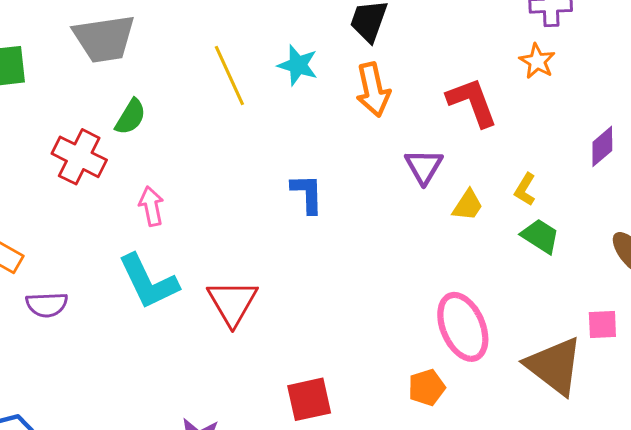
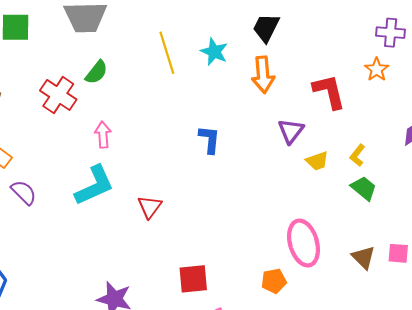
yellow trapezoid: (468, 205) -> (317, 161), turned 30
cyan L-shape: (148, 282) -> (94, 185), turned -96
red triangle: (232, 303) -> (150, 207), size x0.7
purple semicircle: (47, 305) -> (24, 192), turned -140
brown triangle: (554, 366) -> (363, 257), moved, size x0.6

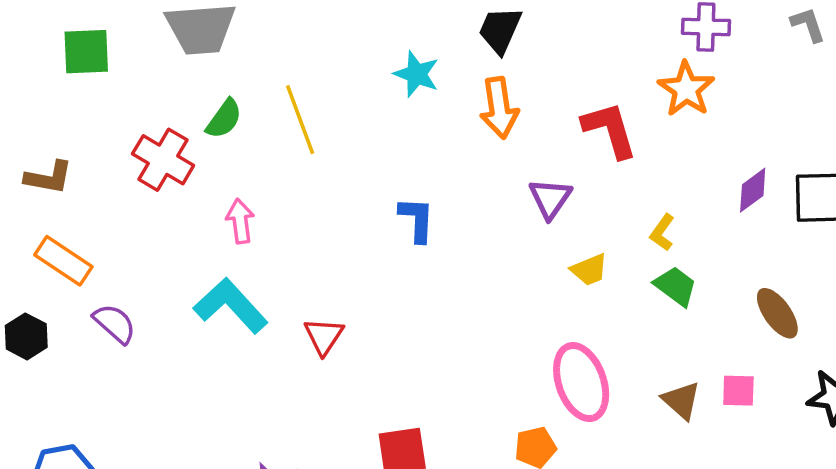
yellow line: (167, 53) -> (300, 120), moved
orange star: (377, 69) -> (686, 89), size x1.4
yellow trapezoid: (317, 161) -> (589, 270), moved
cyan L-shape: (94, 185) -> (231, 306), turned -105

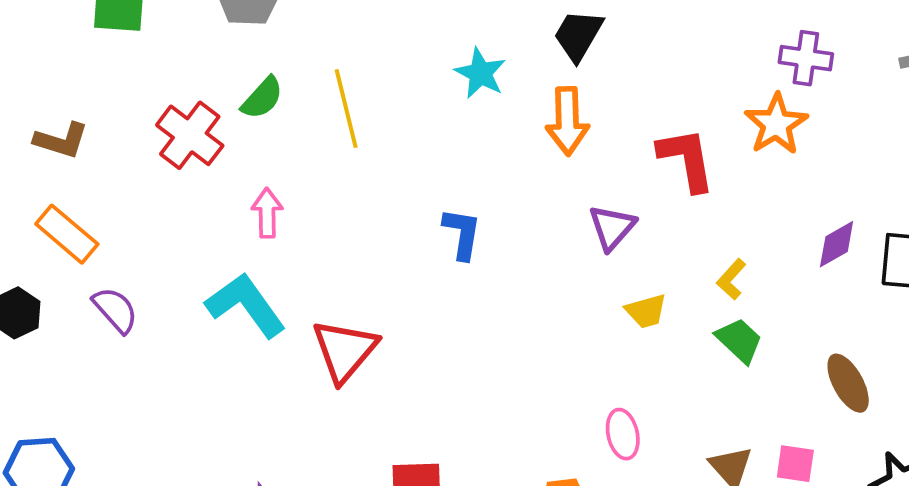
red triangle: (324, 336) -> (345, 351), size x1.5
pink ellipse: (581, 382) -> (623, 434), size x0.6

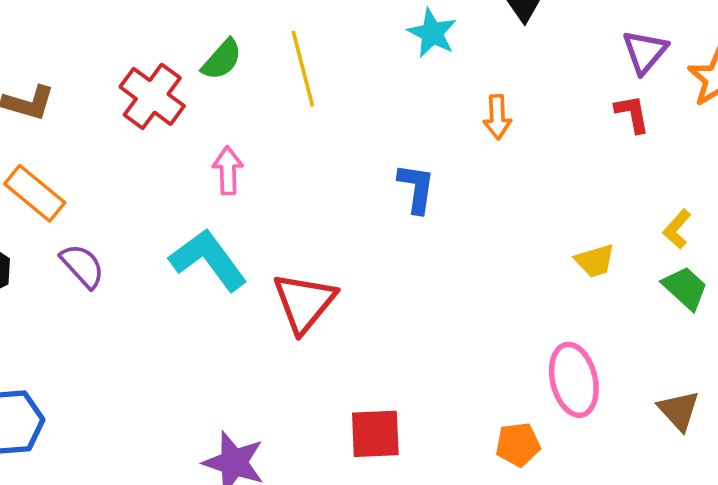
orange arrow: (567, 121) -> (497, 117), moved, size x0.7
red L-shape: (687, 159) -> (632, 114), size x0.6
purple triangle: (612, 227) -> (645, 52), moved
pink ellipse: (623, 434) -> (574, 380), size x1.5

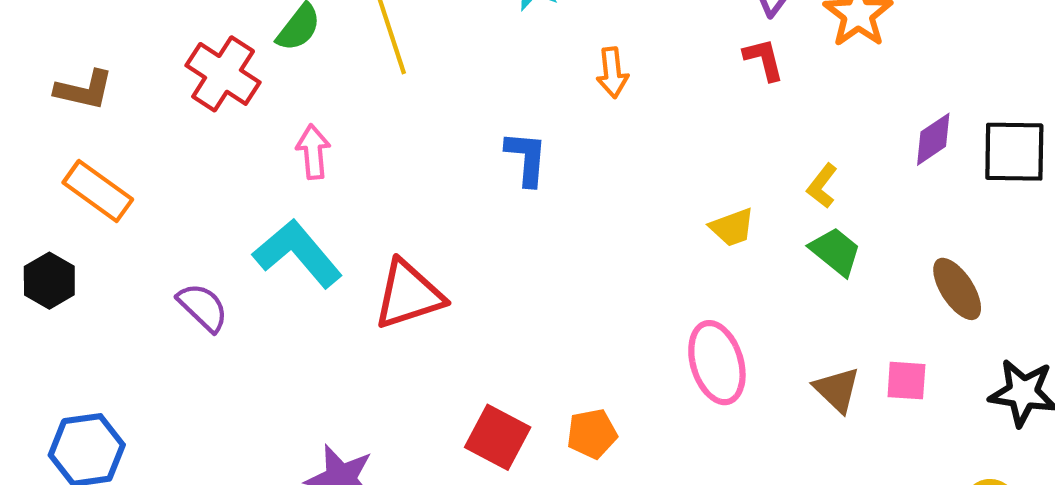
purple semicircle: (82, 266) -> (203, 307), moved
red triangle: (304, 302) -> (409, 295), turned 36
red square: (375, 434) -> (498, 437), turned 34
orange pentagon: (518, 444) -> (592, 434), moved

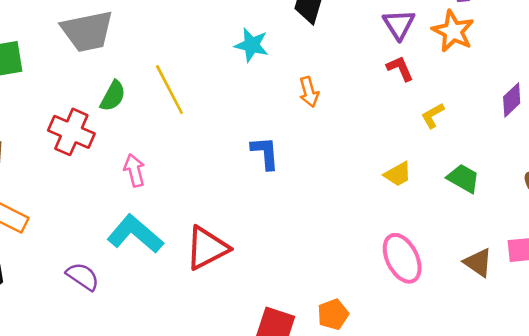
yellow L-shape: (822, 186) -> (433, 116), moved, turned 32

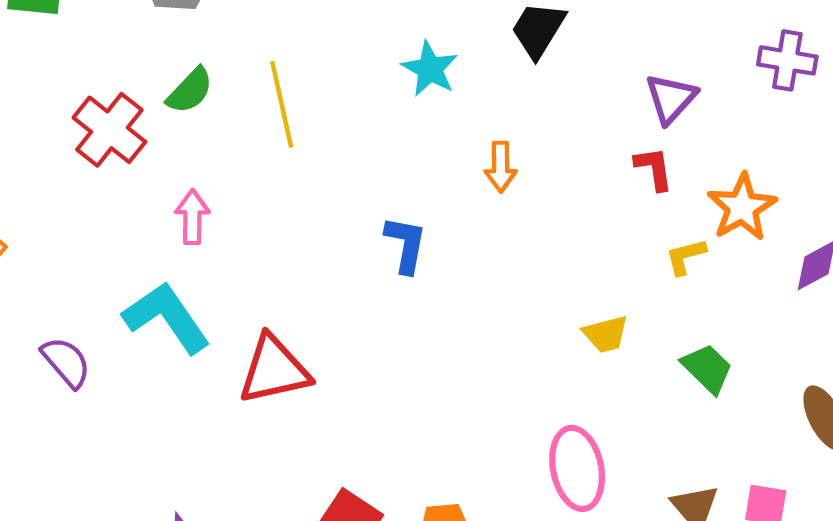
orange star: (453, 31) -> (742, 207), moved

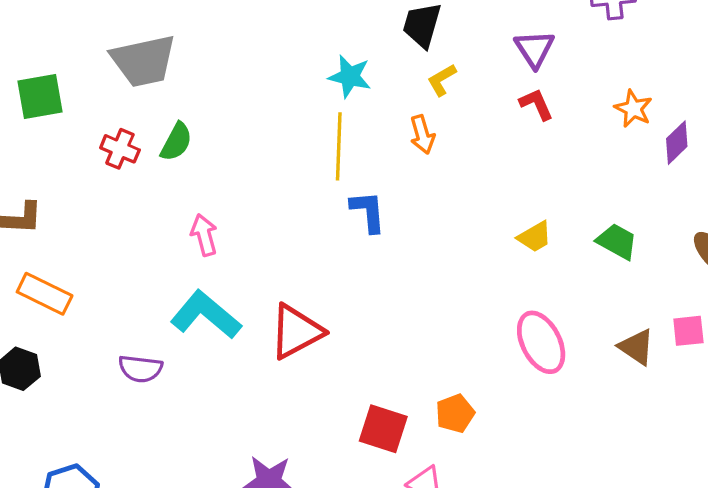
yellow line: (282, 104) -> (339, 146), moved, turned 30
red cross: (109, 130) -> (120, 149), moved, size x0.7
orange star: (742, 207) -> (633, 109), moved, size x0.7
yellow L-shape: (686, 256) -> (442, 80), moved
purple semicircle: (66, 362) -> (140, 369), turned 153

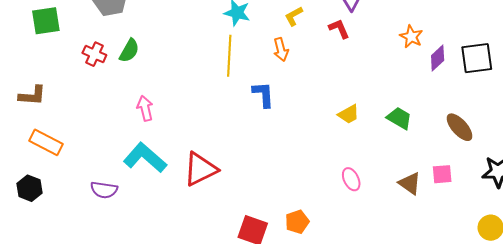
red L-shape: (536, 104) -> (339, 29), moved
blue L-shape: (368, 212) -> (263, 95), moved
pink ellipse: (541, 342) -> (351, 179), size x0.6

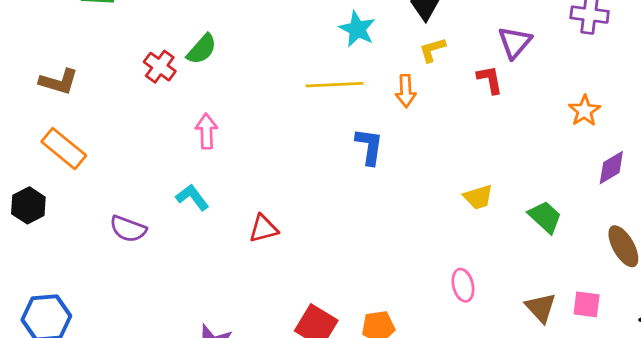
red cross: (94, 54) -> (160, 67), moved
yellow line: (229, 56) -> (335, 85), turned 72
purple diamond: (438, 58) -> (611, 168), moved
cyan L-shape: (145, 158) -> (192, 197), size x0.6
red triangle: (200, 169) -> (263, 229), size x0.6

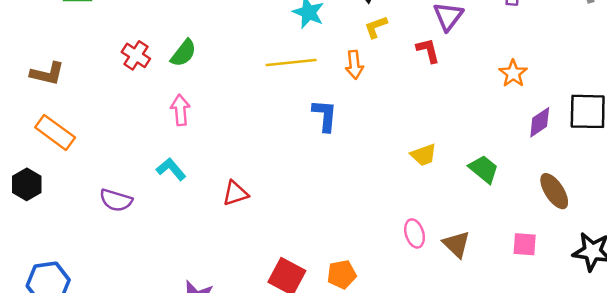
green semicircle: (202, 49) -> (183, 53), moved
brown triangle: (541, 308) -> (456, 244), moved

